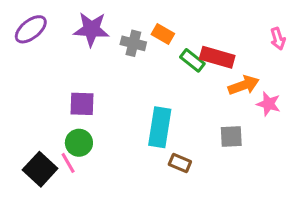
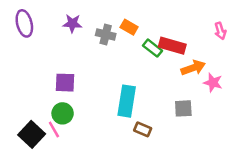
purple ellipse: (31, 29) -> (24, 23), turned -65
purple star: (91, 29) -> (72, 23), size x0.7

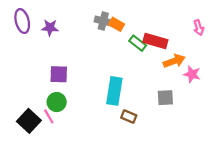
purple star: (72, 23) -> (50, 28), moved
gray cross: (106, 35) -> (103, 21), moved

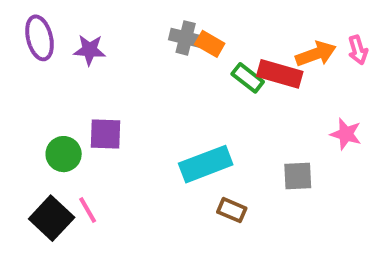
orange arrow: (174, 61) -> (316, 54), moved
cyan rectangle: (114, 91) -> (206, 164), turned 60
green circle: (57, 102) -> (64, 154), moved

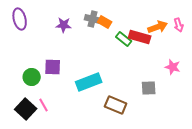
purple star: (90, 50) -> (64, 25), moved
cyan rectangle: (206, 164) -> (89, 82), moved
brown rectangle: (232, 210) -> (116, 105), size x1.5

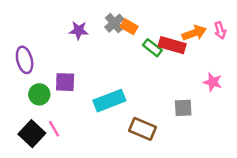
purple ellipse: (20, 19) -> (25, 60), moved
gray cross: (93, 19) -> (114, 23), turned 35

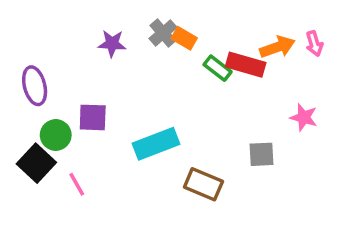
black square: (32, 134) -> (36, 163), moved

